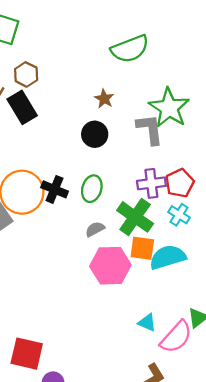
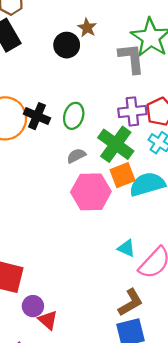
black circle: (95, 134) -> (67, 45), moved
orange square: (142, 248) -> (122, 175), turned -30

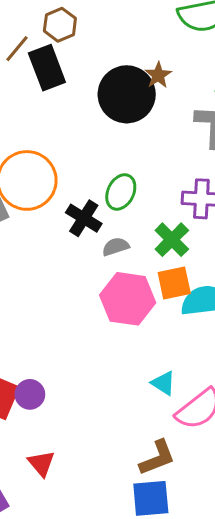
black circle: (67, 45) -> (127, 94), size x1.6
black cross: (37, 116) -> (84, 218), moved
green cross: (116, 144) -> (172, 240), size x0.7
purple circle: (33, 306) -> (30, 394), moved

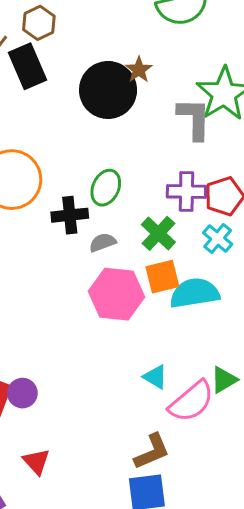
black cross: (84, 218) -> (70, 215), turned -36

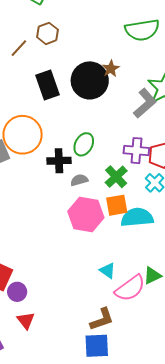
black rectangle: (27, 66) -> (48, 85), moved
gray L-shape: (194, 119) -> (145, 103), turned 44
purple circle: (22, 393) -> (17, 292), moved

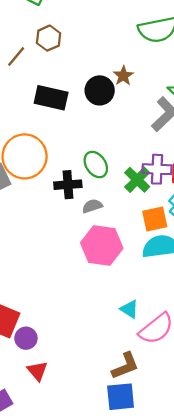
black circle: (90, 80) -> (100, 90), size x0.7
black rectangle: (48, 85) -> (51, 98), turned -56
green ellipse: (84, 144) -> (96, 165), turned -60
green cross: (116, 177) -> (137, 180), moved
orange square: (117, 205) -> (155, 219), moved

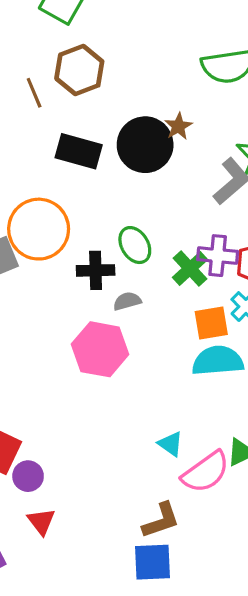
brown hexagon: (49, 38) -> (79, 70), size x1.4
brown line: (16, 57) -> (34, 93), turned -65
black circle: (100, 90) -> (145, 145), size x1.4
pink hexagon: (102, 246) -> (100, 349), moved

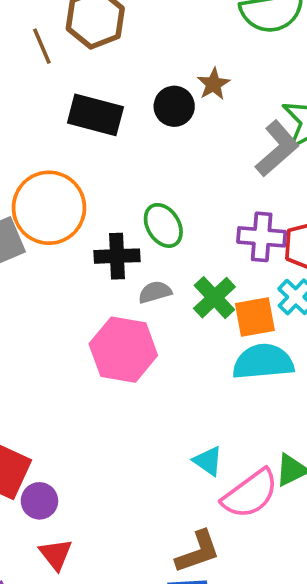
black circle: (145, 145) -> (174, 106), size x0.6
green cross: (190, 269) -> (214, 298), moved

